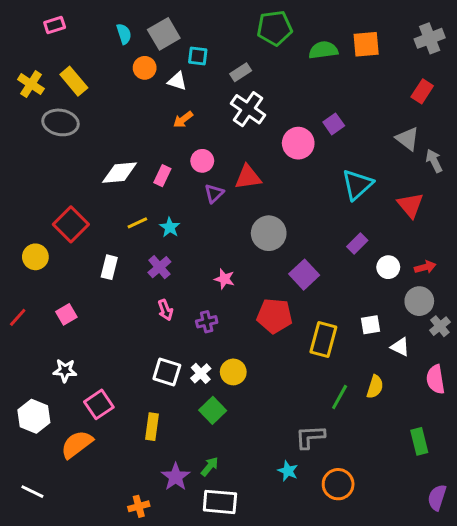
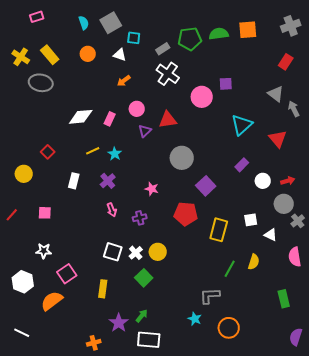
green pentagon: (275, 28) -> (190, 39), moved
orange circle: (145, 68) -> (88, 54), moved
purple square: (334, 124) -> (226, 84), turned 32
red square: (71, 224) -> (48, 152), size x0.6
pink square: (66, 314) -> (45, 213), turned 32

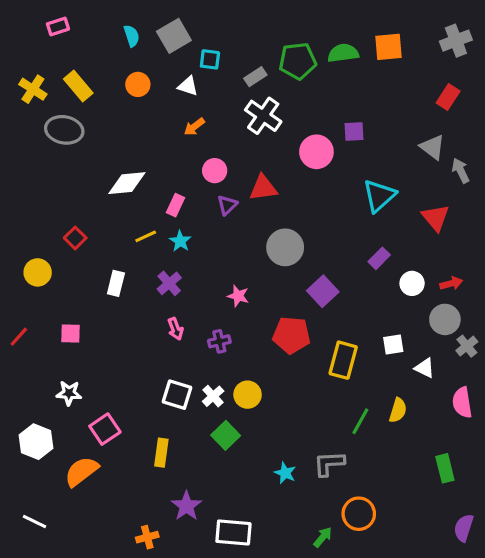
pink rectangle: (110, 119) -> (175, 205), moved
green arrow: (142, 316) -> (323, 537), moved
cyan star: (195, 319) -> (285, 473), moved

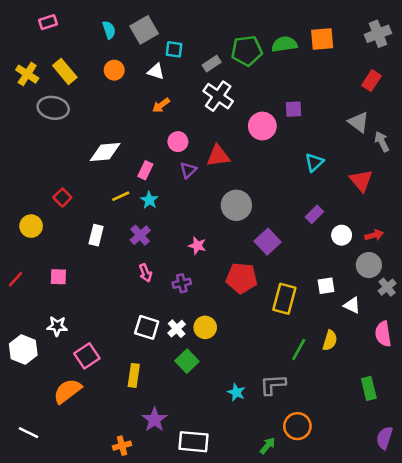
cyan triangle: (379, 196) -> (314, 162), size x0.7
white hexagon: (36, 442) -> (23, 349), moved

